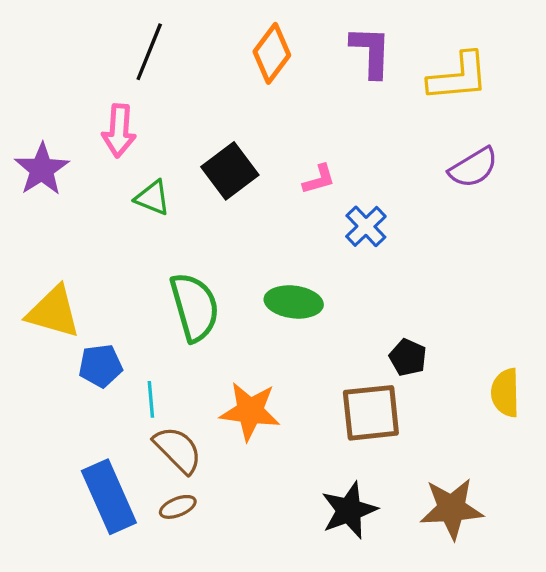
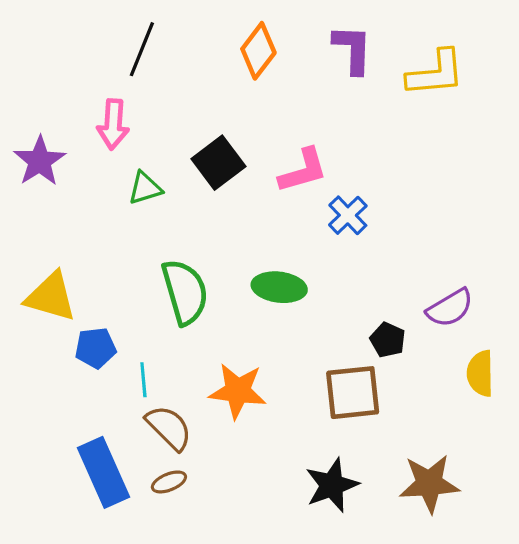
purple semicircle: (473, 168) -> (450, 308), moved
pink L-shape: (319, 179) -> (303, 171), size x1.6
green triangle: (153, 198) -> (145, 188), turned -39

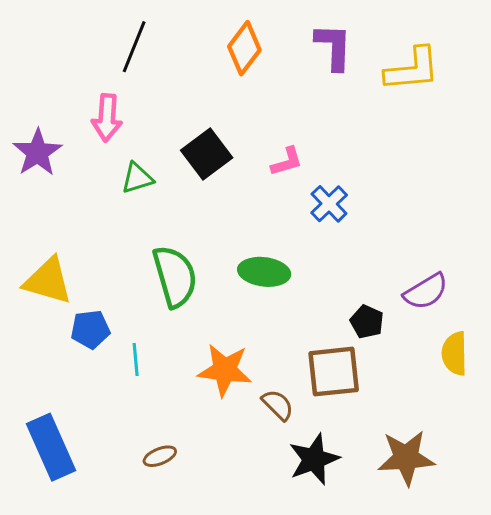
pink L-shape: (303, 171) -> (287, 162), size x0.7
brown semicircle: (169, 428) -> (278, 405), moved, size x0.7
blue rectangle: (104, 472) -> (51, 447), moved

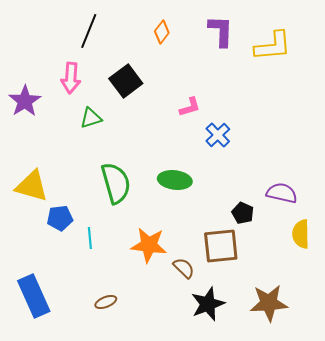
orange diamond: (244, 48) -> (162, 32), size x0.7
black square: (207, 154) -> (126, 81), moved
purple semicircle: (426, 292) -> (282, 193), turned -136

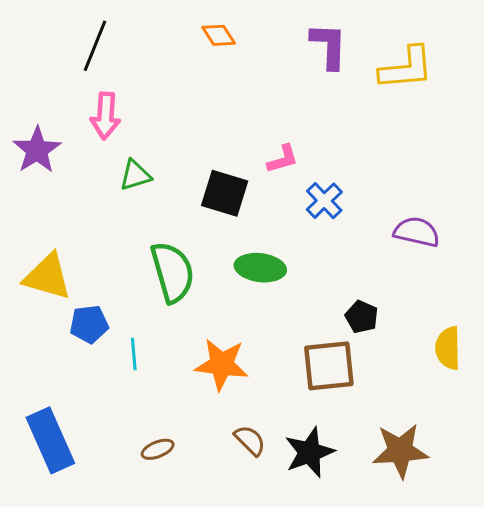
black line: (89, 31) -> (95, 46), moved
orange diamond: (162, 32) -> (219, 35), moved, turned -70
black square: (126, 81) -> (225, 193), moved, turned -36
purple semicircle: (282, 193) -> (417, 232), moved
brown semicircle: (184, 268) -> (250, 440), moved

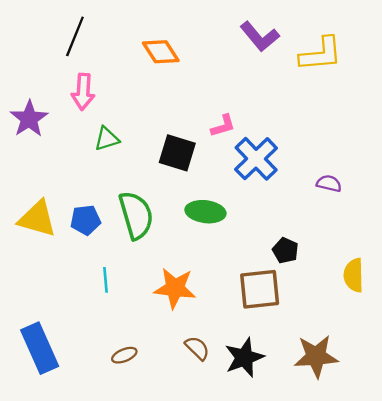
orange diamond: (219, 35) -> (161, 52), moved, size x1.4
purple L-shape: (329, 46) -> (260, 36), turned 138
blue cross: (324, 201) -> (256, 159), size x1.5
purple semicircle: (417, 232) -> (329, 183), size x0.7
blue pentagon: (89, 324) -> (86, 220), moved

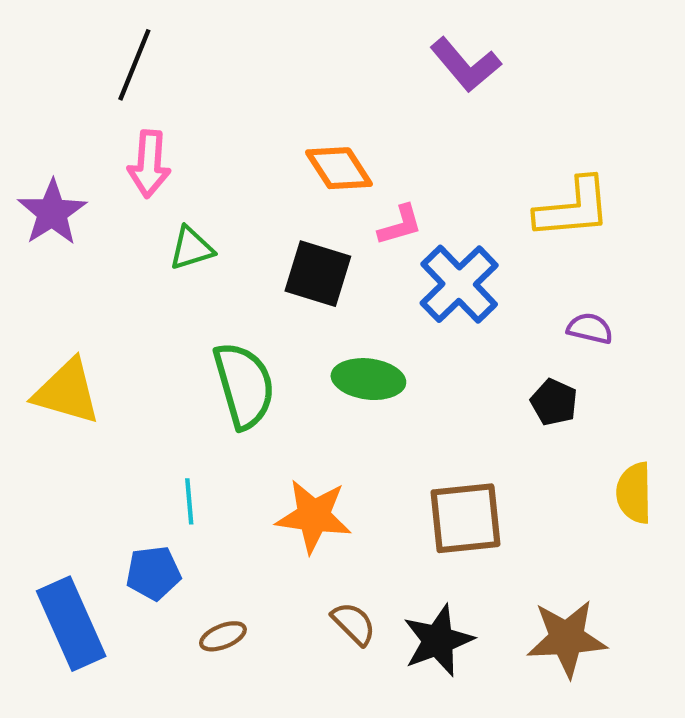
orange diamond: (161, 52) -> (339, 168), moved
yellow L-shape: (321, 54) -> (573, 208), moved
blue pentagon: (86, 220) -> (153, 573), moved
black pentagon: (285, 250) -> (554, 402), moved

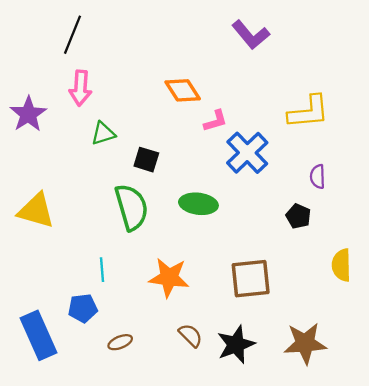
black square: (318, 274) -> (146, 160), moved, size x0.7
purple semicircle: (590, 328) -> (318, 177), turned -105

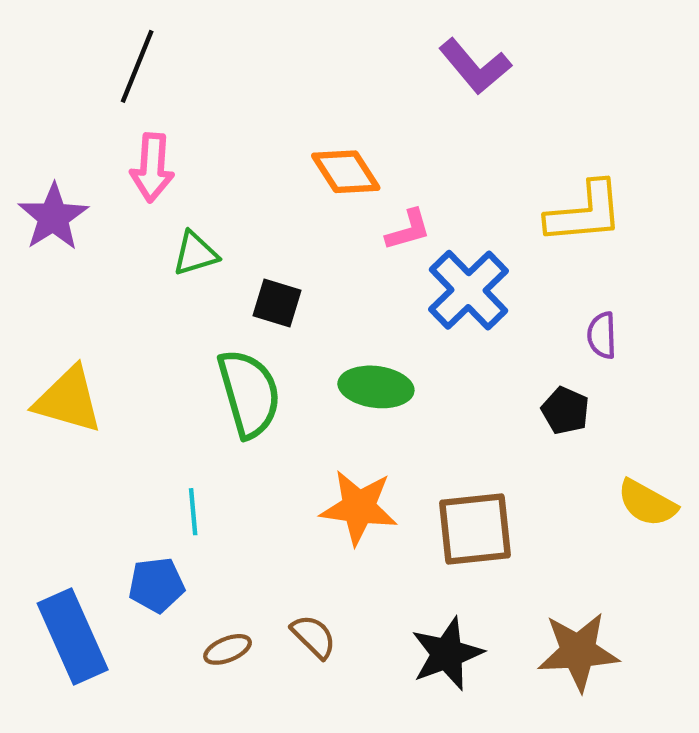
yellow semicircle: (341, 265) -> (647, 503), turned -60
orange star: (169, 278) -> (359, 507), moved
brown semicircle: (191, 335) -> (314, 637), moved

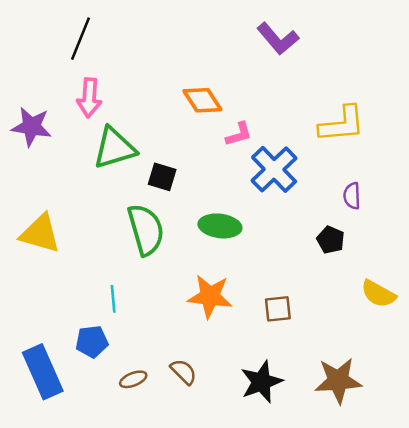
purple star: (53, 217) -> (31, 127), turned -30
green triangle: (195, 254) -> (114, 148), size x1.6
brown square: (475, 529) -> (278, 309), size x0.6

